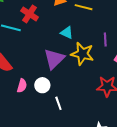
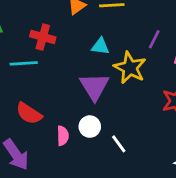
purple line: (105, 39) -> (154, 39), turned 48
yellow star: (82, 54) -> (130, 68), turned 30

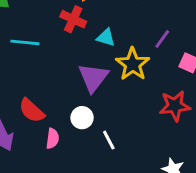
red cross: (43, 37) -> (73, 19), moved
red semicircle: (29, 113) -> (32, 110), moved
pink semicircle: (63, 136) -> (53, 139), moved

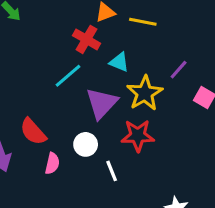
cyan line: (25, 42) -> (68, 76), moved, turned -52
red star: (175, 106) -> (138, 136), moved

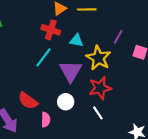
white line: (112, 171) -> (98, 113), moved

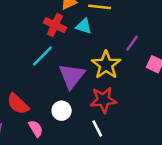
cyan triangle: (76, 40) -> (84, 26), moved
pink semicircle: (46, 120) -> (36, 128), turned -40

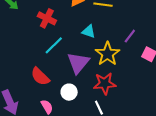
red cross: (55, 25) -> (47, 18), moved
cyan triangle: (84, 26) -> (89, 31), moved
red semicircle: (18, 104) -> (40, 76), moved

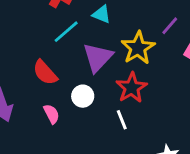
cyan triangle: (89, 31) -> (102, 14), moved
red star: (105, 84) -> (132, 88), turned -30

